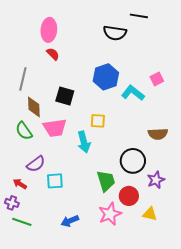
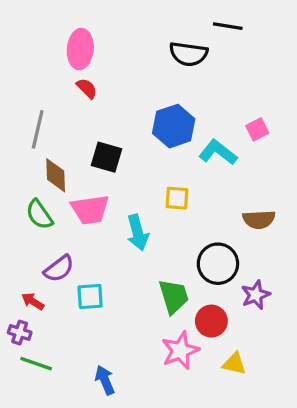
yellow square: (98, 121) -> (177, 198), moved
yellow triangle: (150, 214) -> (234, 364), moved
blue arrow: (70, 221) -> (105, 380), moved, turned 90

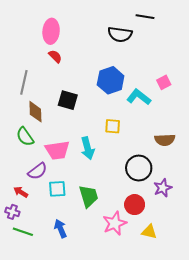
pink trapezoid: (90, 210) -> (57, 150), moved
green trapezoid: (174, 296) -> (89, 196), moved
blue arrow: (105, 380) -> (60, 229), moved

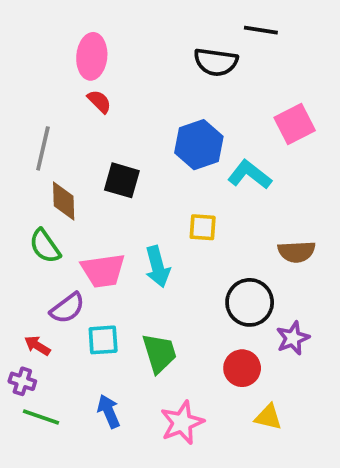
pink square: (164, 82) -> (295, 124), moved, size x1.5
pink star: (115, 223) -> (182, 423), moved

